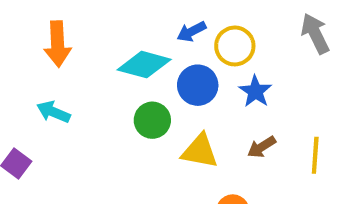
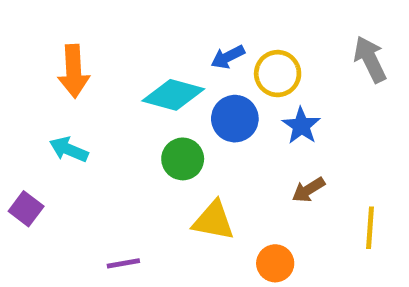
yellow triangle: (200, 151) -> (214, 221), moved
yellow line: (315, 155) -> (370, 228), moved

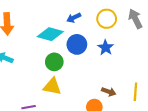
yellow circle: (278, 74) -> (107, 19), moved
brown arrow: (308, 190) -> (109, 92), moved, turned -128
yellow triangle: (214, 221) -> (52, 87), moved

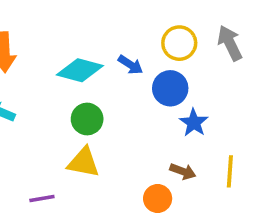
blue arrow: (74, 18) -> (130, 65), moved, turned -120
blue circle: (77, 44) -> (170, 88), moved
blue star: (106, 48) -> (194, 123), moved

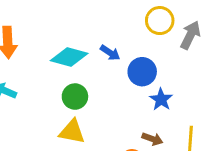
yellow circle: (179, 43) -> (160, 21), moved
gray arrow: (230, 43) -> (190, 35), turned 52

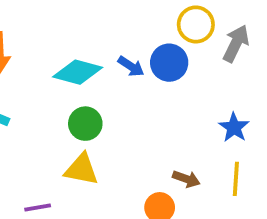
blue circle: (142, 72) -> (169, 63), moved
blue star: (161, 99) -> (234, 127), moved

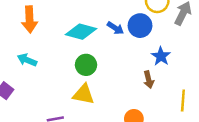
blue star: (234, 127) -> (161, 56), moved
brown arrow: (186, 179) -> (149, 80), moved, turned 56

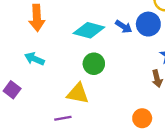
yellow triangle: (84, 94) -> (78, 93), moved

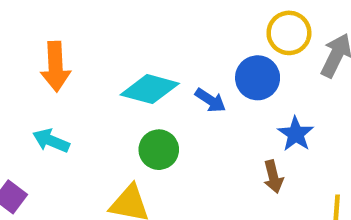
blue arrow: (124, 27) -> (210, 100), moved

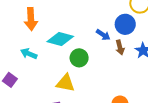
cyan diamond: (150, 89) -> (60, 39), moved
brown arrow: (273, 177) -> (120, 47), moved

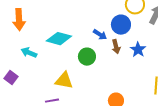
orange arrow: (31, 19) -> (19, 20), moved
green circle: (79, 58) -> (87, 57), moved

